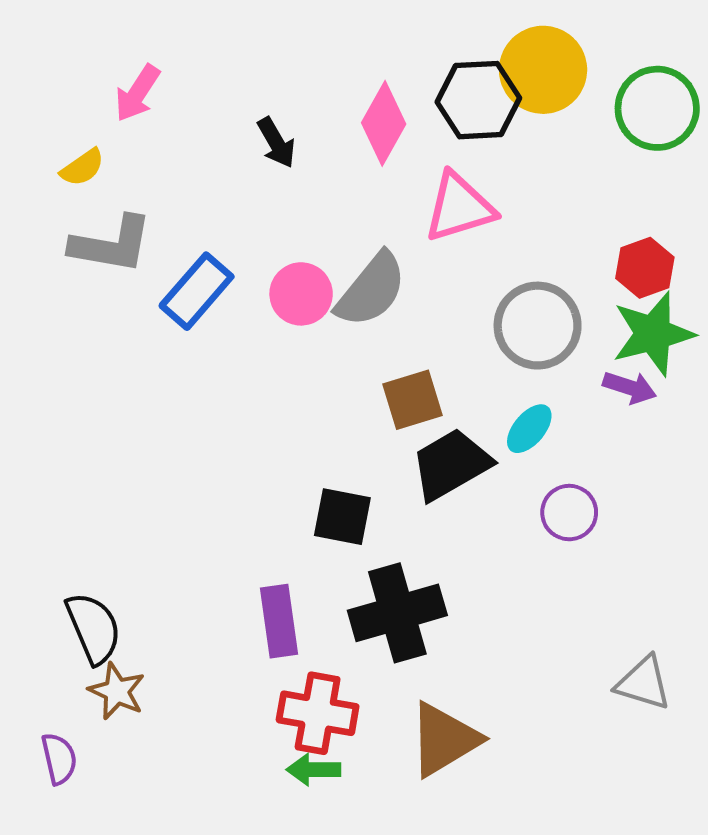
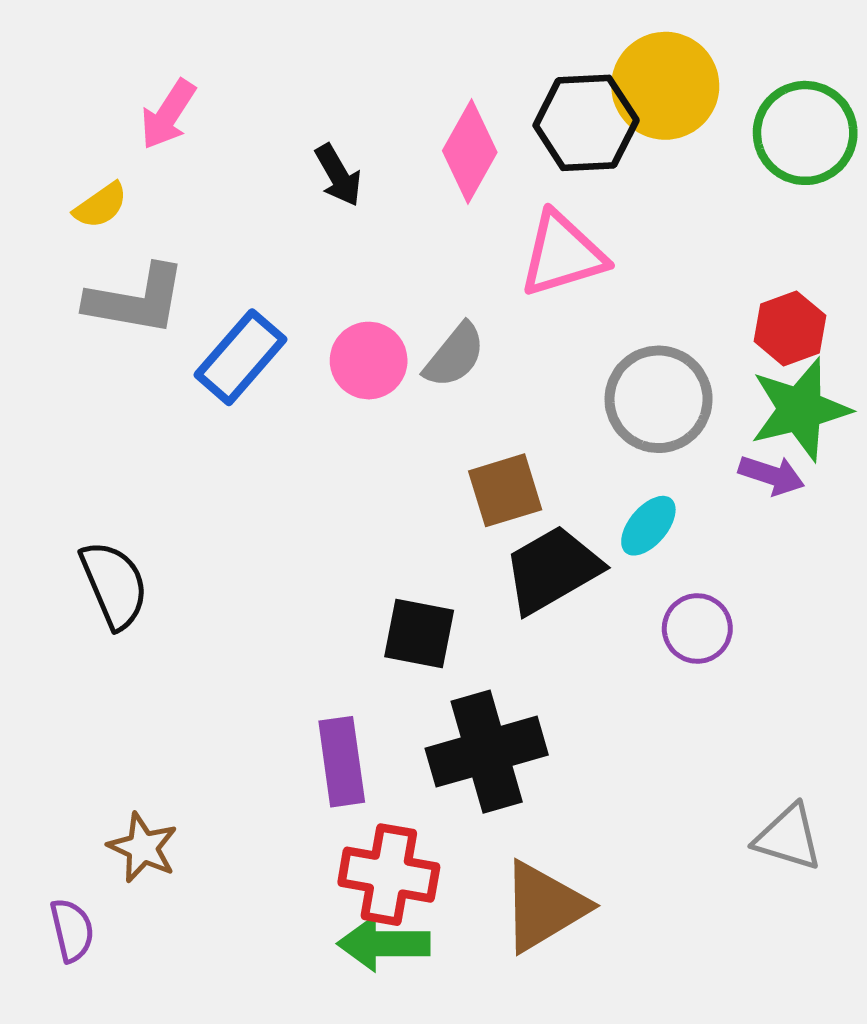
gray semicircle: (371, 290) -> (455, 355), size x0.7
black semicircle: (93, 628) -> (114, 585), moved
green arrow: (313, 770) -> (384, 944), size x1.4

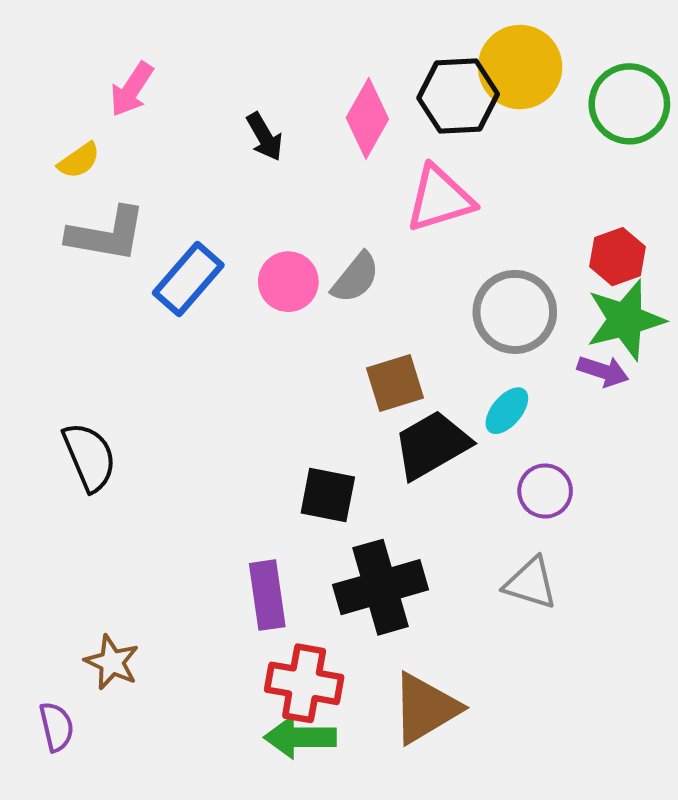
gray triangle: (788, 838) -> (531, 583), moved

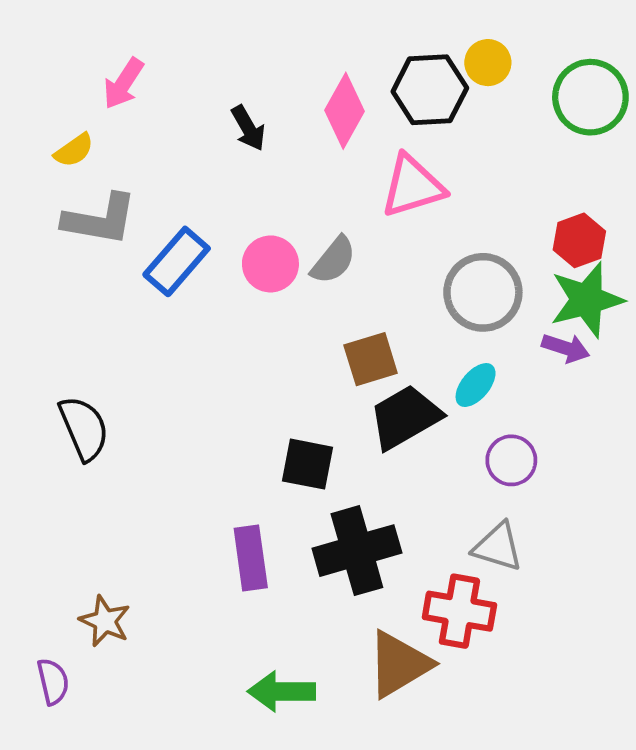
yellow circle: (520, 67) -> (488, 63), size x0.6
red cross: (304, 683) -> (459, 611), moved

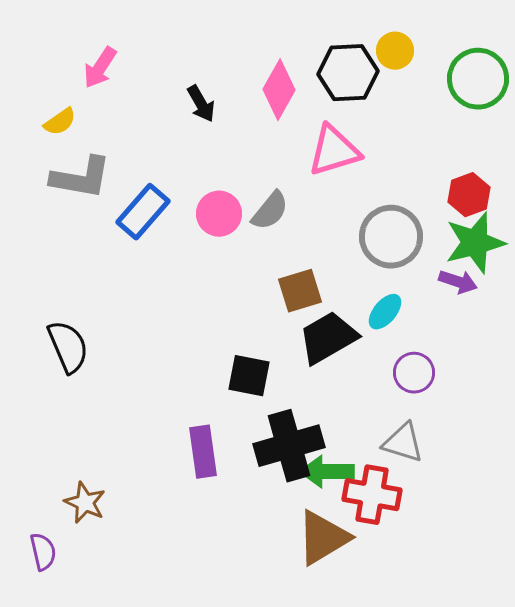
green arrow: (282, 691) -> (327, 472), moved

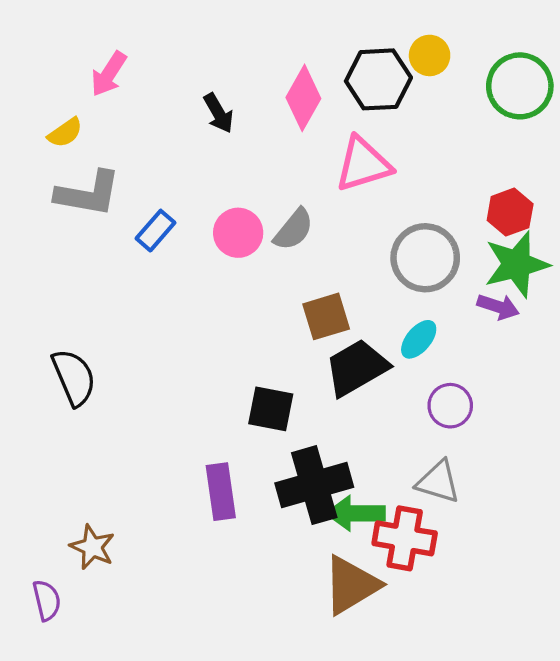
blue rectangle: (143, 212) -> (155, 231), size x0.7

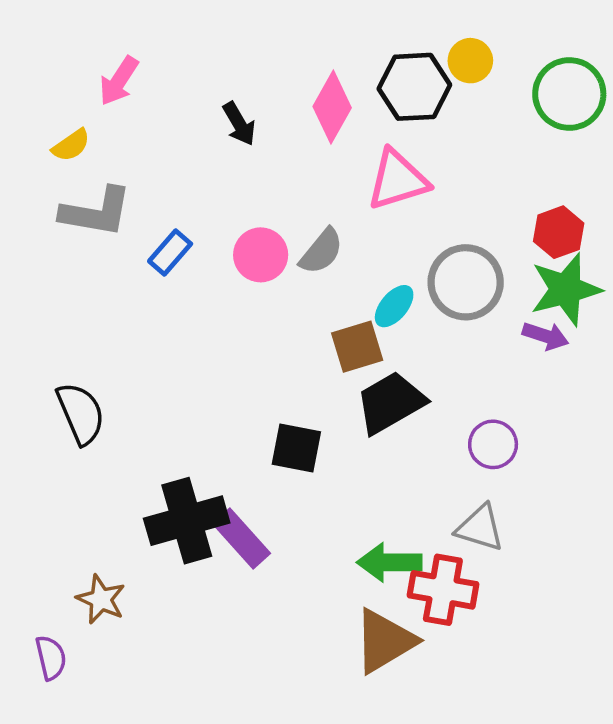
cyan ellipse: (419, 339) -> (394, 306), moved
black cross: (314, 485) -> (187, 521), moved
purple rectangle: (221, 492) -> (242, 539), turned -34

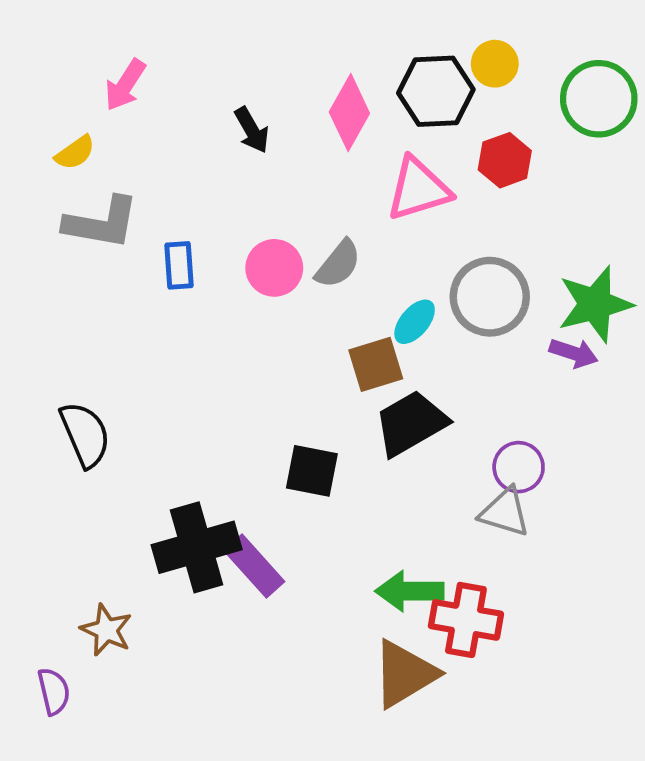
red hexagon: (559, 232) -> (505, 160), moved
blue rectangle: (170, 252) -> (179, 265), turned -45
gray triangle: (480, 528) -> (505, 512), moved

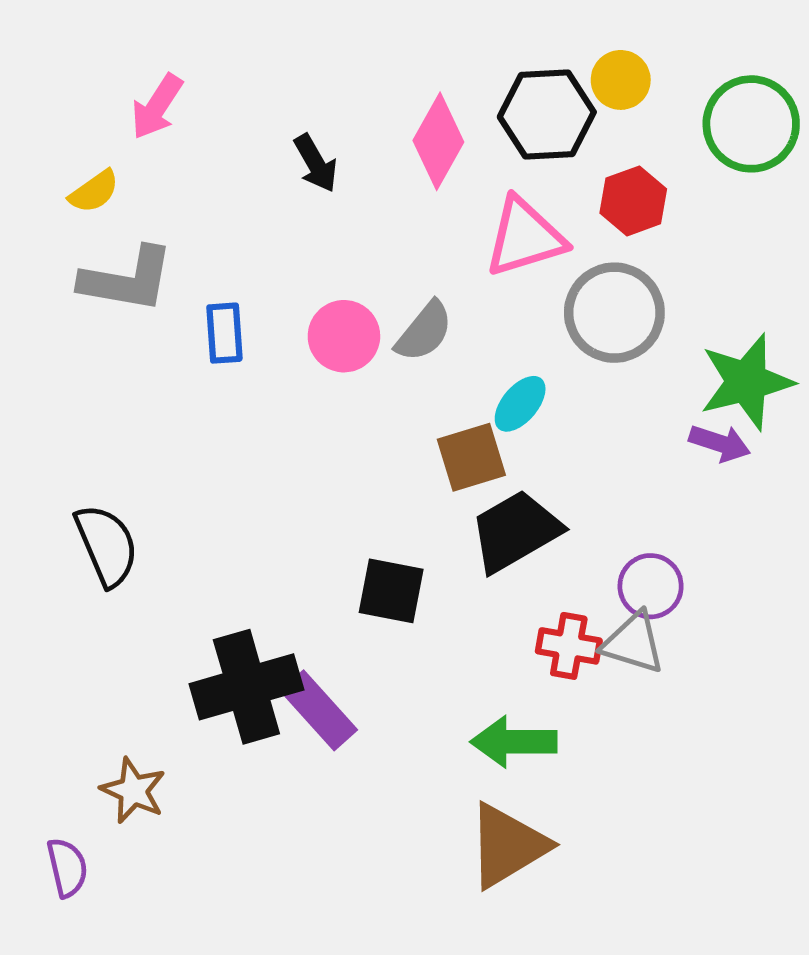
gray circle: (490, 297) -> (614, 313), moved
red cross: (466, 620) -> (569, 646), moved, size x0.7

